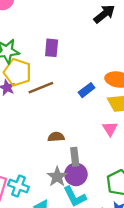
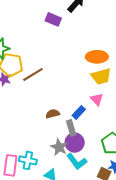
purple rectangle: (52, 48) -> (53, 19), moved, turned -63
blue rectangle: (87, 90) -> (79, 112), moved

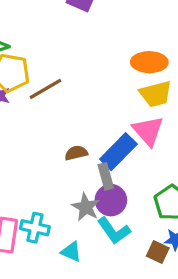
pink triangle: (97, 99) -> (148, 131), size x1.5
blue rectangle: (79, 112) -> (118, 152), size x1.6

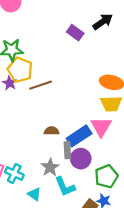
purple circle: (111, 200) -> (81, 159), moved

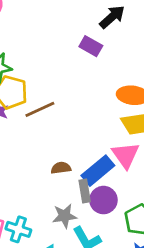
purple rectangle: (75, 33) -> (91, 46), moved
gray star: (50, 167) -> (65, 216), turned 30

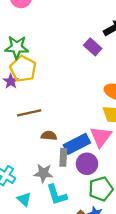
brown line: (40, 109) -> (29, 113), moved
purple circle: (103, 200) -> (87, 164), moved

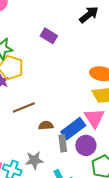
purple rectangle: (93, 47) -> (49, 36), moved
gray star: (43, 173) -> (34, 160), moved

